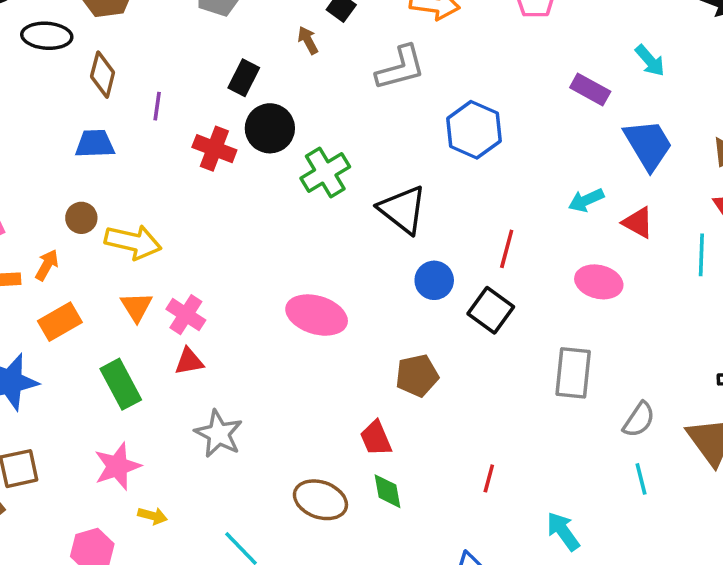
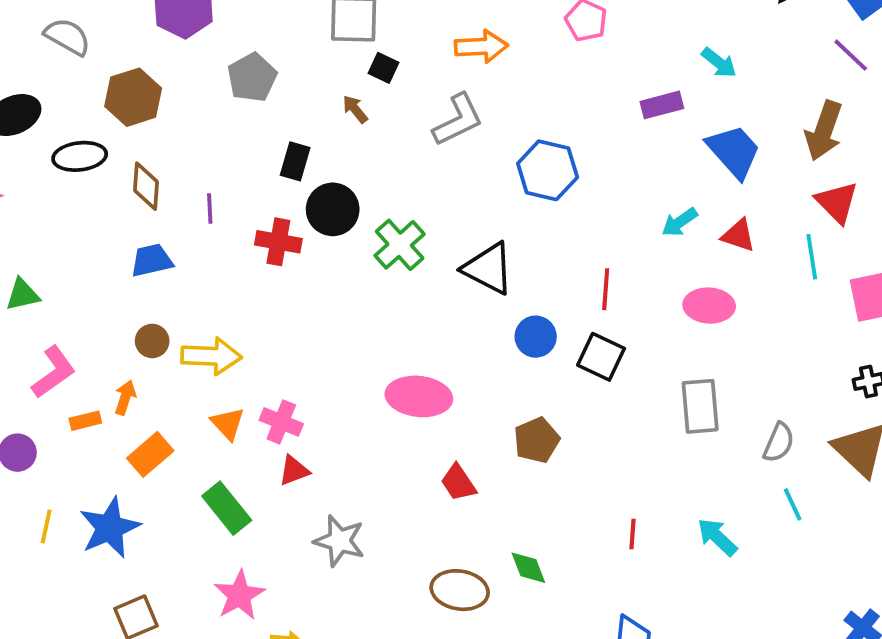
purple rectangle: (590, 90) -> (662, 105), turned -33
red trapezoid: (376, 438) -> (458, 483), moved
cyan arrow: (563, 531) -> (717, 537), moved

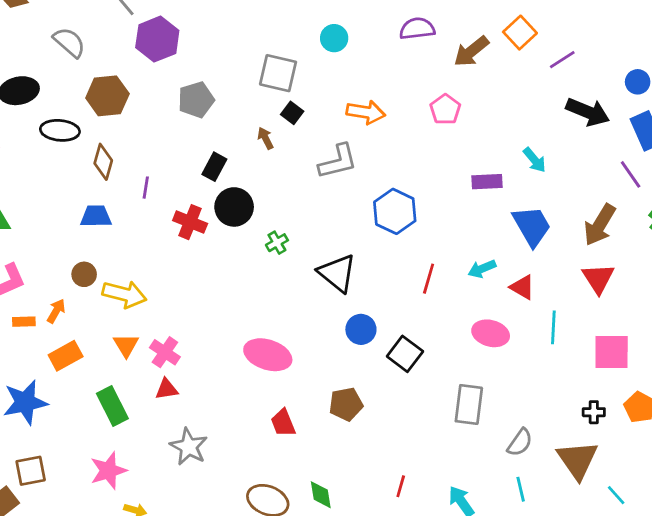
green cross: (400, 245) -> (277, 243), size x0.6
cyan line: (812, 257) -> (553, 327), moved
red line: (606, 289) -> (429, 279), moved

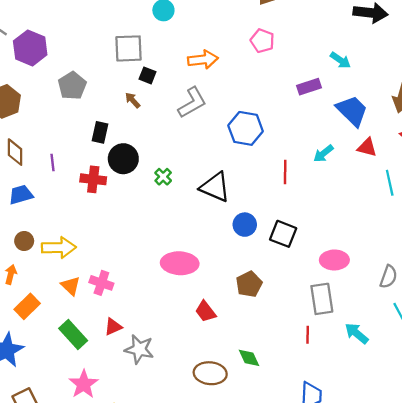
red triangle: (522, 287) -> (367, 147), moved
pink ellipse: (491, 333) -> (334, 260), moved
red triangle: (167, 389) -> (113, 327), moved
gray rectangle: (469, 405) -> (322, 299), moved

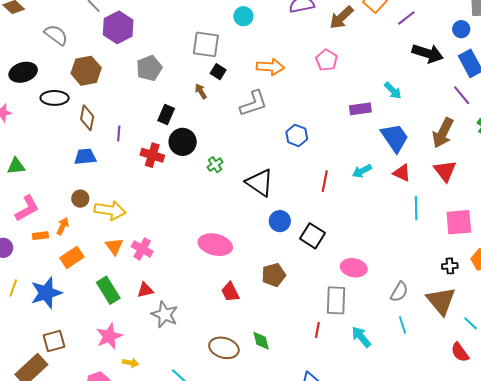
blue hexagon: (246, 128) -> (297, 135), size x0.7

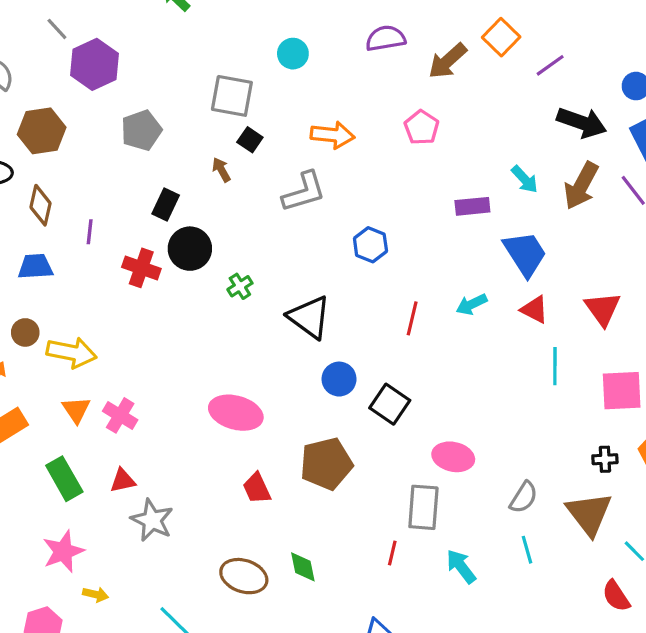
brown arrow: (443, 133) -> (581, 186), moved
brown pentagon: (274, 275) -> (326, 464), size x1.4

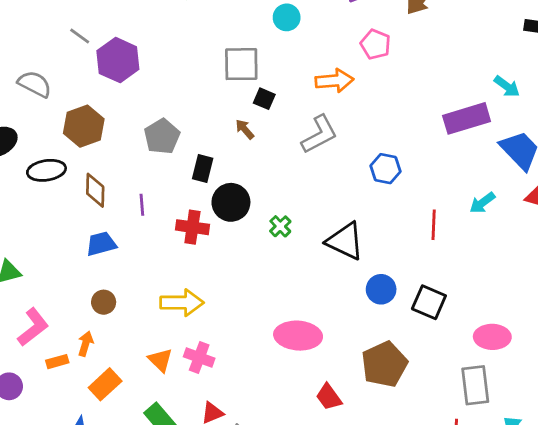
pink pentagon: (422, 127) -> (375, 44), moved
gray pentagon: (141, 130) -> (162, 136), moved
purple rectangle: (472, 206) -> (467, 118), size x1.5
yellow arrow: (72, 353) -> (182, 303), moved

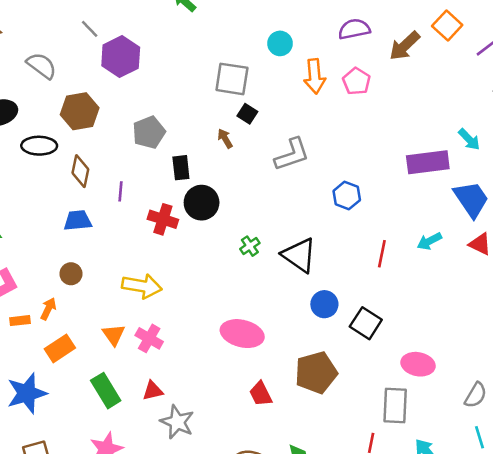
orange arrow: (334, 81) -> (315, 76), moved, turned 80
black rectangle: (203, 169) -> (181, 168), turned -30
green cross: (280, 226) -> (250, 246), moved

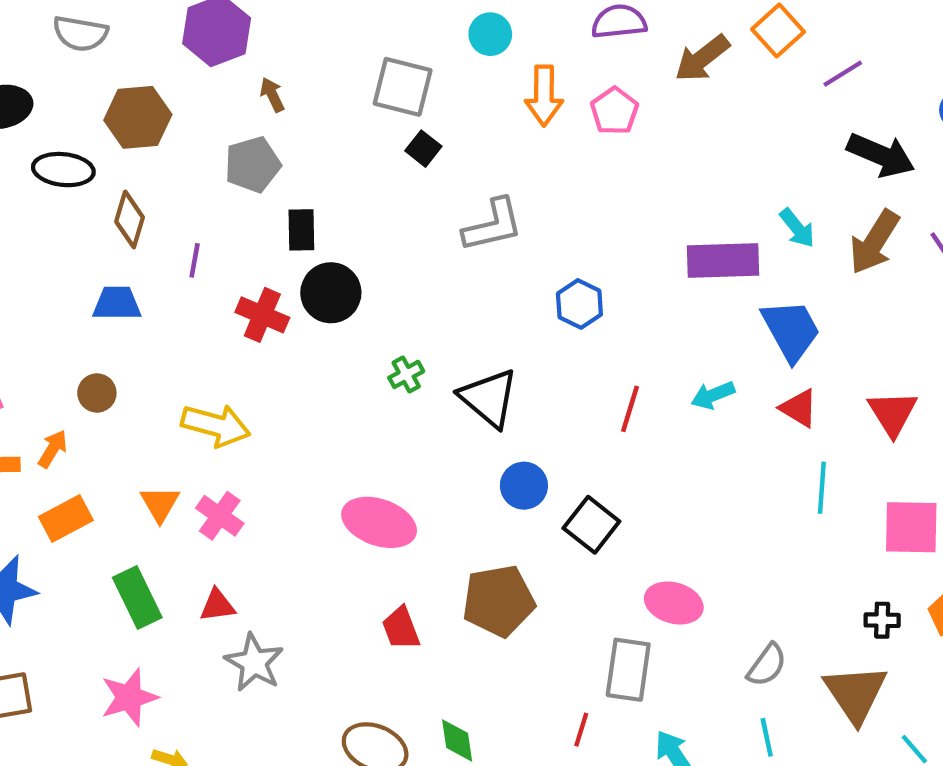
gray semicircle: (42, 66) -> (80, 33), turned 148
brown arrow: (225, 138) -> (272, 95), moved

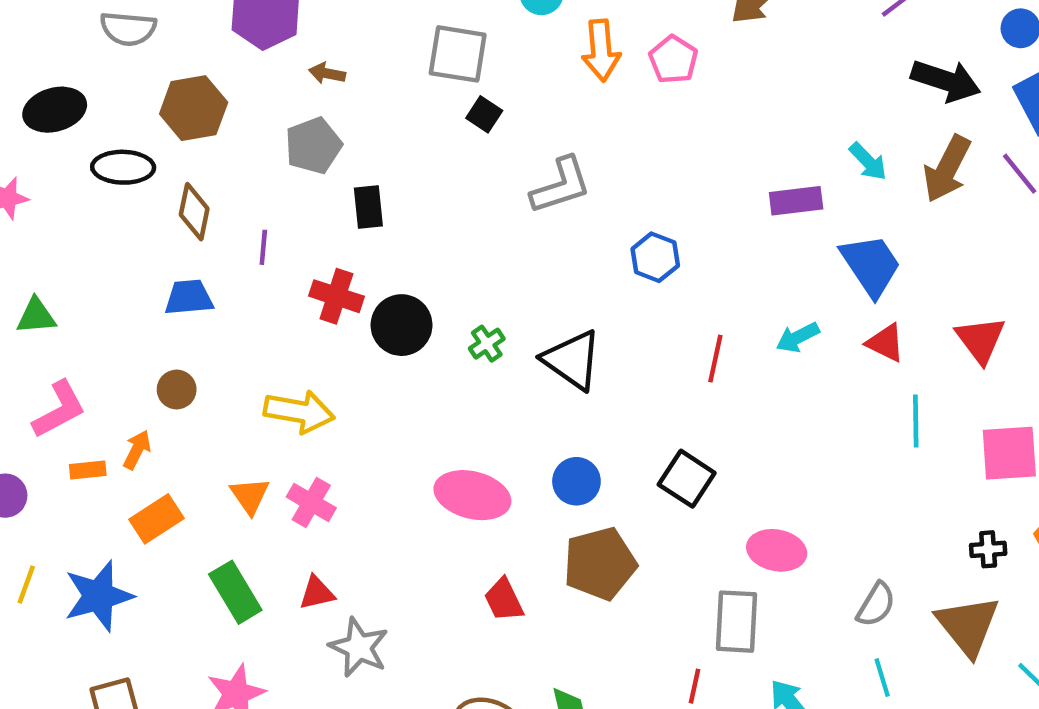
brown arrow: (272, 95) -> (327, 73), turned -48
purple rectangle: (723, 260) -> (796, 201), size x0.7
black circle: (331, 293) -> (402, 325), moved
blue circle: (524, 486) -> (576, 481), moved

